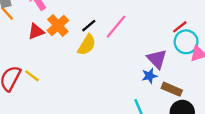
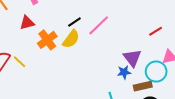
orange cross: (58, 26) -> (47, 40), moved
cyan circle: (186, 42) -> (156, 72), moved
brown rectangle: (172, 89) -> (143, 86), turned -42

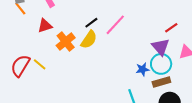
purple triangle: (132, 58) -> (161, 47), moved
cyan circle: (156, 72) -> (161, 64), moved

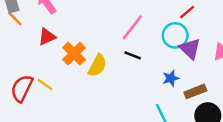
black line: (91, 23) -> (133, 55), moved, turned 64
red line: (171, 28) -> (187, 12), moved
yellow semicircle: (89, 40) -> (97, 66), moved
cyan circle: (161, 64) -> (175, 35), moved

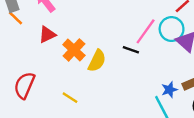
pink line: (132, 27) -> (146, 31), moved
blue star: (171, 78) -> (169, 90), moved
yellow line: (45, 84) -> (70, 98), moved

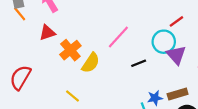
pink line: (146, 31) -> (118, 37), moved
black line: (131, 50) -> (139, 63), moved, turned -48
yellow line: (70, 98) -> (72, 96), moved

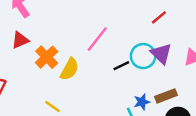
cyan circle: (164, 42) -> (143, 56), moved

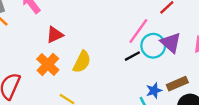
pink line: (97, 39) -> (138, 31), moved
red triangle: (20, 40) -> (55, 35), moved
orange cross: (47, 57) -> (48, 64), moved

